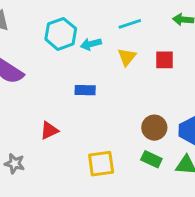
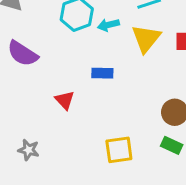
yellow triangle: (127, 57) -> (146, 38), size x1.5
red triangle: (49, 130) -> (65, 100), moved, turned -48

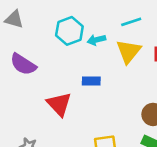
red triangle: (65, 100) -> (59, 104), size x1.5

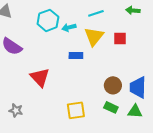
blue rectangle: (91, 81) -> (76, 55), moved

